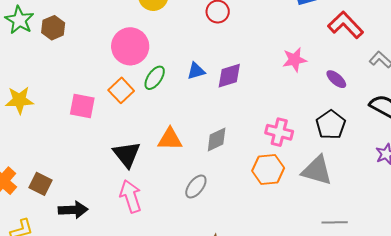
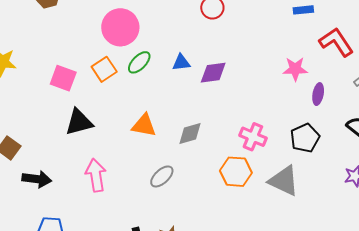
pink star: (295, 60) -> (295, 69), moved
purple ellipse: (336, 79) -> (318, 94), turned 50
black triangle: (127, 154) -> (79, 122), moved, turned 44

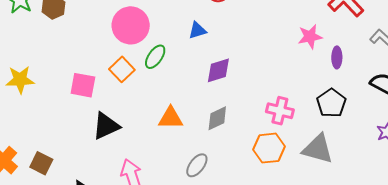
blue triangle: (181, 63) -> (197, 30), moved
purple diamond: (213, 73) -> (218, 70), moved

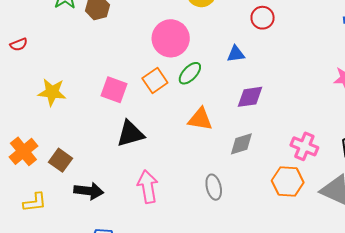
yellow star: (20, 80) -> (52, 92), moved
orange triangle: (171, 118) -> (200, 119), moved
gray ellipse: (197, 165) -> (214, 187), turned -60

